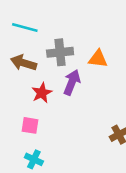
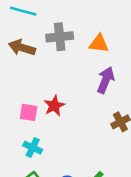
purple arrow: (72, 82) -> (106, 80), moved
red star: (42, 93) -> (54, 106), moved

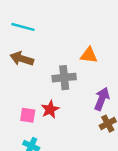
gray cross: (60, 37) -> (64, 78), moved
purple arrow: (106, 80) -> (102, 99), moved

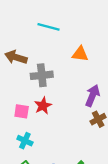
cyan line: (23, 27) -> (49, 27), moved
gray cross: (64, 78) -> (42, 75), moved

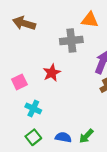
gray cross: (42, 75) -> (71, 41), moved
pink square: (22, 111) -> (19, 82), moved, turned -35

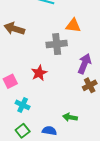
green arrow: (86, 136) -> (70, 117), moved, turned 56

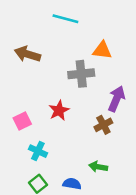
brown cross: (90, 85) -> (103, 125), moved

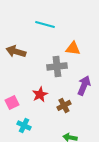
brown cross: (103, 125) -> (64, 105), moved

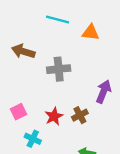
orange triangle: (73, 48) -> (91, 33), moved
gray cross: (57, 66) -> (59, 69), moved
red star: (40, 94) -> (54, 116), moved

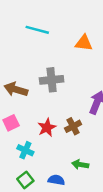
cyan line: (57, 20) -> (37, 30), moved
brown arrow: (23, 51) -> (16, 89), moved

